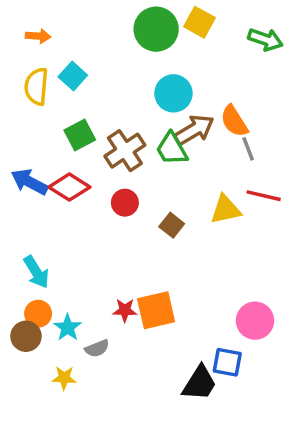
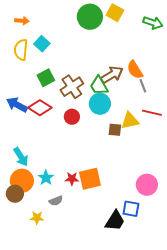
cyan circle: (173, 93) -> (100, 104), moved
brown square: (172, 225) -> (115, 130), moved, turned -32
orange circle: (38, 314) -> (22, 181), size x1.5
cyan star: (68, 328) -> (46, 178), moved

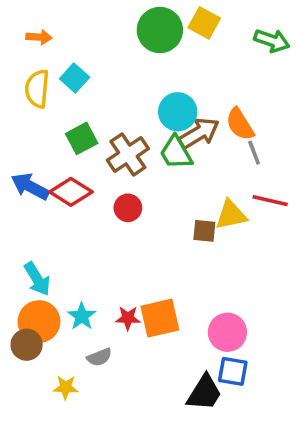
cyan circle: (100, 104) -> (178, 112), moved
pink circle: (147, 185) -> (227, 332), moved

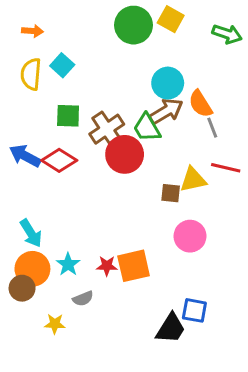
cyan circle: (178, 112) -> (168, 83), moved
green square: (82, 138) -> (68, 116), turned 30
red circle: (128, 208) -> (125, 154), moved, size x1.6
pink circle: (227, 332) -> (190, 236), moved

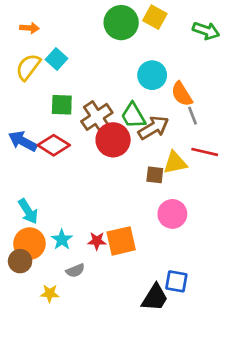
yellow semicircle: (31, 74) -> (28, 67), turned 32
brown arrow: (166, 111) -> (153, 128), moved

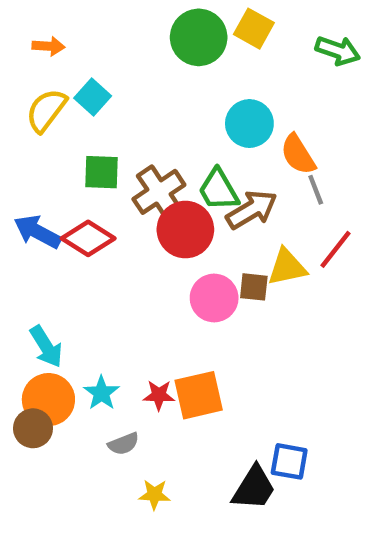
red line: (205, 152) -> (336, 249), turned -65
pink circle: (172, 214) -> (214, 298), moved
yellow star: (50, 293) -> (154, 495), moved

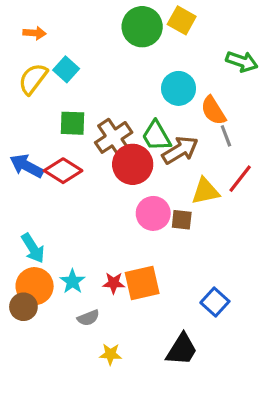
green arrow: (338, 51) -> (242, 62), moved
brown square: (254, 287) -> (182, 220), moved
blue square: (289, 461) -> (215, 302), moved, turned 32

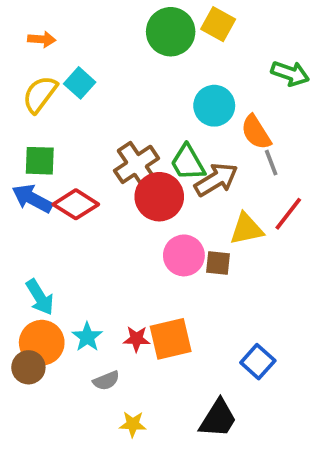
green square: (73, 123) -> (40, 161), moved

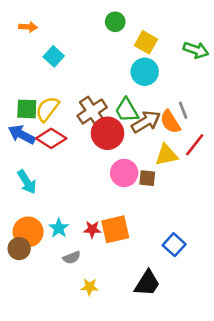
yellow square: (218, 24) -> (146, 42), moved
green circle: (171, 32) -> (115, 22), size x0.6
yellow semicircle: (40, 94) -> (47, 109), moved
orange semicircle: (256, 132) -> (170, 122), moved
cyan arrow: (40, 297) -> (27, 182), moved

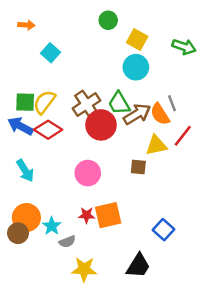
pink circle: (124, 173) -> (88, 173), moved
cyan star: (59, 228) -> (52, 226), moved
yellow star: (90, 287) -> (84, 269), size x1.5

